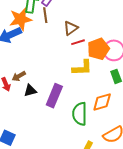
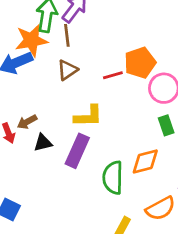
brown triangle: (71, 28) -> (67, 70), moved
orange pentagon: (98, 49) -> (140, 63), moved
yellow L-shape: (82, 68) -> (88, 116), moved

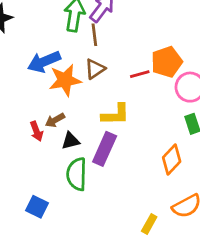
orange star: (31, 40) -> (65, 80), moved
orange diamond: (145, 162) -> (172, 160), turned -32
green semicircle: (113, 178) -> (77, 174), moved

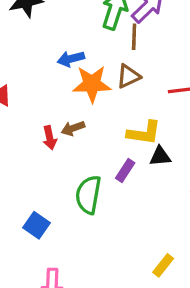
blue arrow: (44, 62) -> (71, 59), size x0.7
black triangle: (71, 141) -> (160, 156), moved
purple rectangle: (105, 149) -> (125, 171), size x0.6

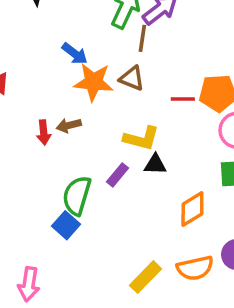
blue arrow: (71, 59) -> (75, 54), turned -135
brown triangle: (128, 76) -> (132, 78), turned 40
blue square: (37, 225) -> (66, 225), moved
yellow rectangle: (163, 265) -> (146, 277), size x1.4

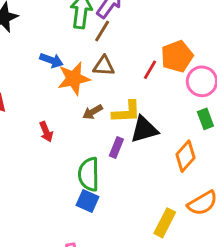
brown line: (142, 38) -> (102, 31), turned 40
red line: (183, 99) -> (150, 70), turned -42
brown arrow: (69, 125) -> (93, 112), moved
black triangle: (155, 164) -> (144, 129), size x1.5

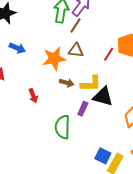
blue arrow: (51, 60) -> (17, 48), moved
brown arrow: (93, 112) -> (67, 83), turned -136
black triangle: (144, 129) -> (103, 97), turned 30
blue square: (87, 201) -> (103, 156), moved

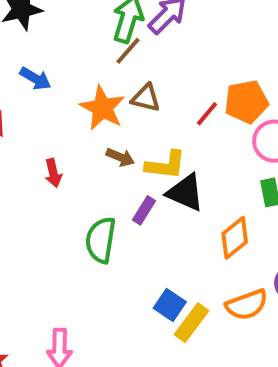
brown line: (76, 25) -> (128, 51), moved
orange star: (54, 59) -> (102, 108), turned 30

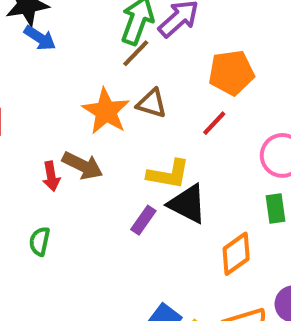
blue arrow: (35, 78) -> (40, 38), moved
orange pentagon: (246, 102) -> (231, 73), moved
brown arrow: (120, 157) -> (83, 166), moved, size x1.4
green semicircle: (101, 240) -> (40, 241), moved, size x0.6

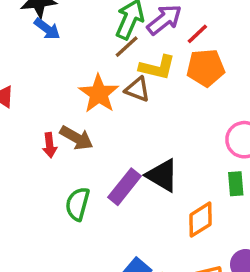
red line: (214, 123) -> (197, 34), moved
yellow L-shape: (168, 174) -> (157, 67), moved
purple rectangle: (143, 220) -> (125, 187), size x1.5
green semicircle: (40, 241) -> (78, 204), moved, size x1.4

